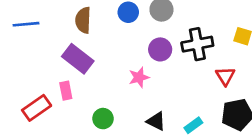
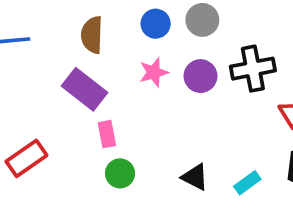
pink star: (139, 77) -> (154, 72), moved
pink rectangle: (66, 91) -> (107, 134), moved

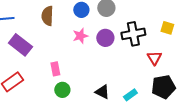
purple rectangle: (84, 89) -> (20, 45), moved

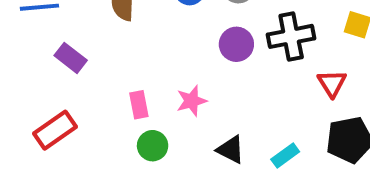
pink star: (80, 36) -> (192, 101), moved
purple rectangle: (20, 45) -> (71, 58), size x0.7

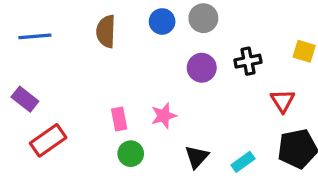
black cross: (291, 36) -> (248, 61), size x0.7
purple rectangle: (71, 58) -> (25, 99), moved
black triangle: (231, 150) -> (197, 157), turned 45

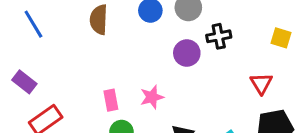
blue line: (35, 36) -> (33, 24), turned 64
black cross: (248, 61) -> (219, 36), moved

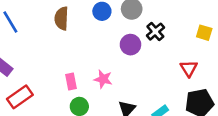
black cross: (219, 36) -> (155, 32), turned -30
pink star: (152, 97) -> (103, 79), turned 30

